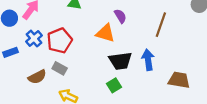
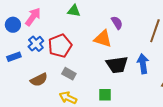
gray rectangle: (60, 68) -> (69, 74), moved
green square: (114, 85) -> (105, 95), moved, turned 32

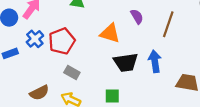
purple semicircle: (117, 23) -> (137, 16), moved
brown semicircle: (39, 80) -> (39, 93), moved

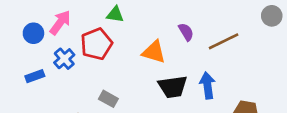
brown line: (168, 24) -> (224, 41), turned 45
red pentagon: (62, 41) -> (96, 44), moved

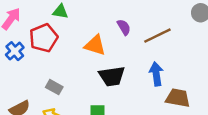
blue arrow: (207, 85) -> (156, 74), moved

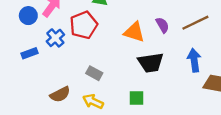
purple semicircle: (124, 27) -> (162, 25), moved

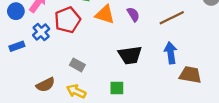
purple semicircle: (162, 25) -> (133, 14), moved
orange triangle: (134, 32) -> (105, 14), moved

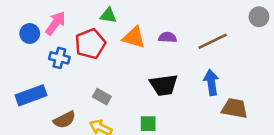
purple semicircle: (133, 14) -> (168, 37), turned -56
blue cross: (41, 32) -> (59, 58), turned -35
blue rectangle: (17, 46) -> (31, 95), moved, size x1.6

